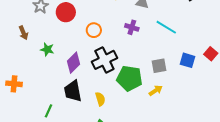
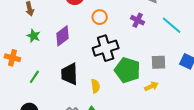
green star: (47, 49) -> (34, 36), moved
purple diamond: (74, 63) -> (63, 36), moved
green line: (49, 111) -> (34, 77), moved

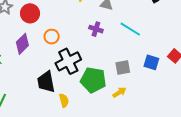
orange circle: (100, 17) -> (52, 37), moved
purple diamond: (63, 36) -> (22, 44), moved
black trapezoid: (69, 74) -> (46, 82), moved

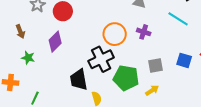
purple cross: (96, 29) -> (144, 32), moved
cyan line: (130, 29) -> (178, 19), moved
orange circle: (52, 37) -> (115, 34), moved, size x1.5

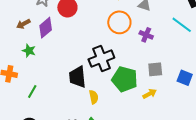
brown arrow: (20, 32) -> (23, 24), turned 80
orange circle: (115, 34) -> (119, 22), moved
purple diamond: (55, 42) -> (46, 28), moved
blue square: (184, 60) -> (185, 78), moved

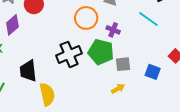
black trapezoid: (77, 77) -> (28, 71), moved
green pentagon: (125, 79) -> (101, 52), moved
yellow semicircle: (94, 97) -> (47, 94), moved, size x1.6

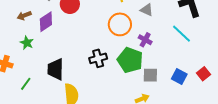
black cross: (69, 54) -> (98, 58), size x0.7
blue square: (153, 72) -> (179, 77), moved

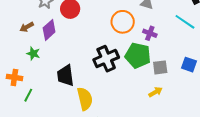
black cross: (98, 58) -> (106, 59), size x1.4
green line: (26, 84) -> (28, 95), moved

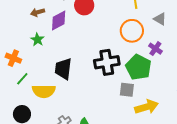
gray square: (160, 67) -> (127, 90), moved
yellow arrow: (156, 92) -> (147, 107), size x1.6
yellow semicircle: (85, 99) -> (44, 91), moved, turned 90

